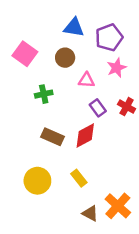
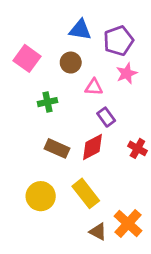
red cross: (127, 107) -> (137, 148), moved
yellow rectangle: (79, 178) -> (86, 193), size x1.5

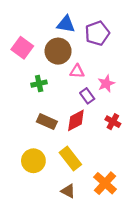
brown circle: (71, 63) -> (58, 51), size x1.5
pink star: (127, 73) -> (106, 84), moved
brown triangle: (98, 232) -> (68, 191), moved

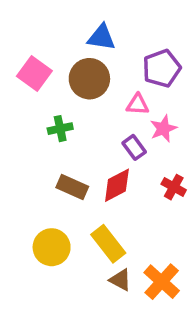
purple pentagon: (97, 33) -> (162, 68), moved
pink triangle: (77, 71) -> (138, 104), moved
brown triangle: (68, 191) -> (120, 280), moved

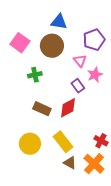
pink triangle: (138, 104) -> (80, 61), turned 48
red cross: (174, 187) -> (101, 141), moved

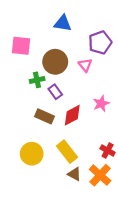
pink square: (20, 43) -> (21, 46), turned -30
brown circle: (52, 46) -> (55, 62), moved
pink star: (95, 75) -> (101, 103), moved
purple rectangle: (78, 86) -> (55, 92), moved

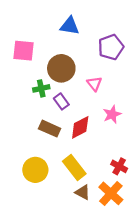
pink triangle: (85, 65) -> (94, 84), moved

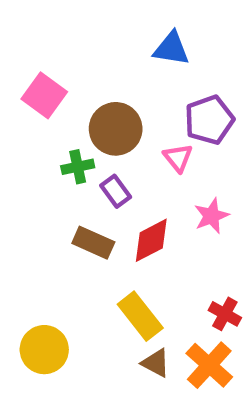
blue triangle: (70, 26) -> (171, 49), moved
purple pentagon: (111, 47) -> (209, 120), moved
pink square: (24, 51) -> (44, 95), turned 30
yellow circle: (35, 170) -> (44, 350), moved

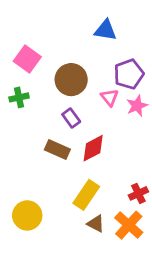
green cross: (78, 167) -> (19, 97), moved
pink star: (211, 216) -> (137, 106), moved
red cross: (225, 314) -> (138, 193), turned 36
yellow rectangle: (140, 316) -> (86, 195), turned 72

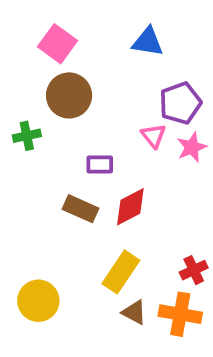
pink square: (27, 59) -> (58, 44), moved
brown circle: (71, 80) -> (69, 95), moved
purple rectangle: (71, 118) -> (100, 165), turned -54
orange cross: (129, 225) -> (180, 314), turned -32

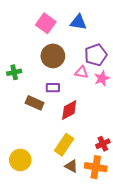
pink square: (58, 44) -> (46, 23), moved
brown circle: (69, 95) -> (53, 56), moved
pink triangle: (153, 136) -> (81, 72), turned -40
brown rectangle: (81, 209) -> (35, 103), moved

